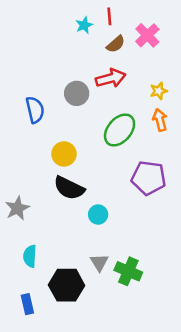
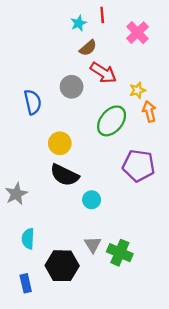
brown semicircle: (116, 44) -> (88, 48), moved
red arrow: (111, 78) -> (103, 73), turned 48
yellow star: (159, 91) -> (137, 90), moved

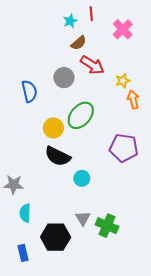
green ellipse: (112, 121) -> (81, 115), moved
gray star: (16, 194) -> (14, 185), moved, turned 30

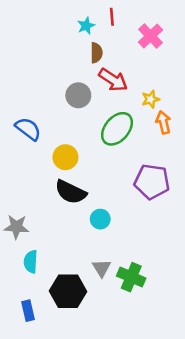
brown semicircle: (79, 43) -> (96, 53), turned -49
blue semicircle: (29, 91) -> (28, 129), moved, turned -40
green ellipse: (81, 115) -> (117, 129), moved

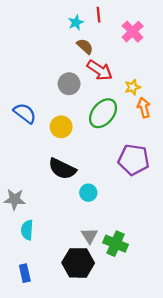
brown semicircle: (96, 53) -> (85, 46), turned -48
yellow circle: (65, 157) -> (61, 127), moved
black hexagon: (68, 291) -> (78, 263), moved

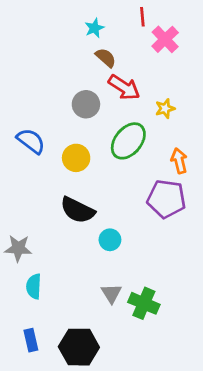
red line: (99, 15) -> (142, 17), moved
orange arrow: (144, 108) -> (179, 161), moved
black hexagon: (78, 263) -> (79, 347), moved

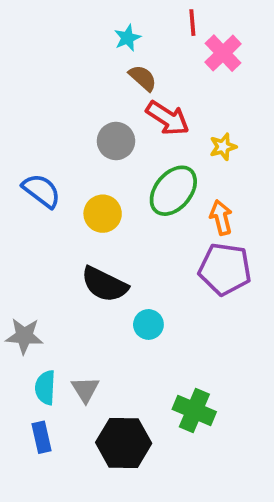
orange arrow: (179, 161) -> (221, 217), moved
gray triangle: (111, 293) -> (85, 389), moved
blue rectangle: (31, 340) -> (41, 437), moved
black hexagon: (79, 347) -> (124, 443), moved

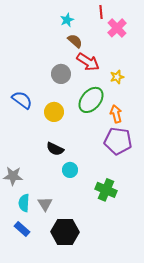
black semicircle: (105, 284) -> (55, 149), size x0.7
cyan circle: (148, 324) -> (70, 170), moved
green cross: (194, 410) -> (106, 190), moved
blue rectangle: (41, 437) -> (22, 229), turned -35

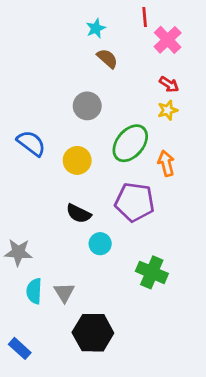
red arrow: (88, 62) -> (169, 84), moved, size x0.6
purple pentagon: (118, 141) -> (135, 202), moved
blue rectangle: (22, 229) -> (20, 348), moved

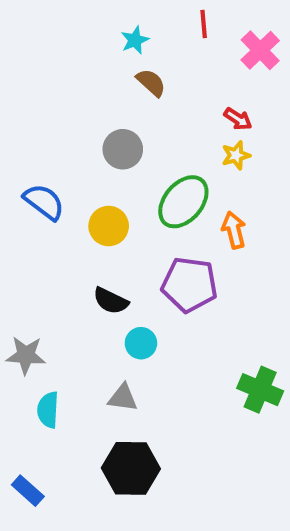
pink cross: (168, 40) -> (260, 50), moved
green cross: (152, 272) -> (260, 390), moved
gray triangle: (64, 292) -> (123, 398), moved, turned -50

